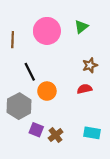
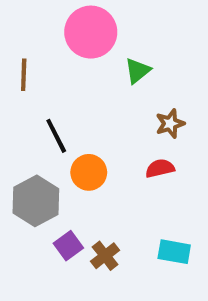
green triangle: (81, 27) -> (138, 71), moved
pink circle: (47, 31) -> (91, 32), moved
purple square: (36, 130) -> (68, 246), turned 32

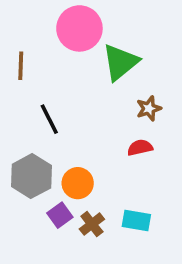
green triangle: (138, 71) -> (120, 62), size x1.6
orange circle: (89, 172) -> (78, 183), moved
cyan rectangle: (174, 252) -> (136, 220), moved

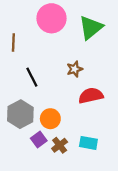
green triangle: (120, 62) -> (91, 28), moved
brown star: (149, 108) -> (75, 69), moved
red semicircle: (140, 148) -> (91, 96), size x1.5

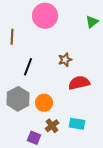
green triangle: (91, 28) -> (92, 22), moved, size x0.6
black line: (32, 77) -> (28, 67), turned 48
purple square: (39, 139) -> (34, 138), moved, turned -32

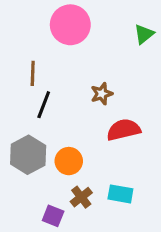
brown line: (12, 37) -> (33, 73), moved

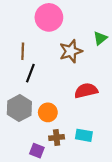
green triangle: (144, 34) -> (100, 38), moved
brown star: (102, 94) -> (71, 51), moved, size x1.5
brown cross: (81, 197) -> (57, 138), turned 32

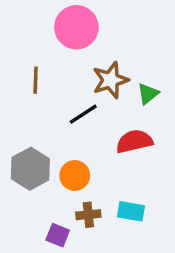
green triangle: (100, 38) -> (148, 94), moved
black line: (30, 73) -> (83, 114), moved, turned 36

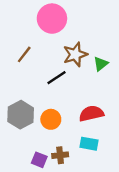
brown line: (36, 80) -> (24, 54), turned 36
red semicircle: (134, 141) -> (91, 114), moved
brown cross: (88, 215) -> (60, 155), moved

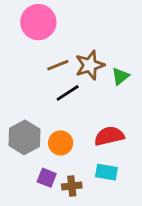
pink circle: (52, 19) -> (38, 22), moved
brown line: (24, 54) -> (58, 65), moved, turned 30
purple square: (39, 160) -> (47, 178), moved

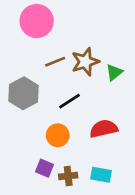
black line: (68, 93) -> (69, 101), moved
gray hexagon: (24, 137) -> (23, 93), moved
cyan rectangle: (106, 172) -> (101, 175), moved

